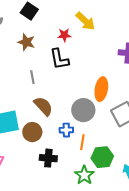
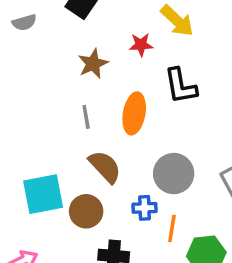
brown star: (26, 42) -> (93, 64), moved, turned 30
black L-shape: (59, 59) -> (181, 86), moved
orange ellipse: (101, 89) -> (134, 113), moved

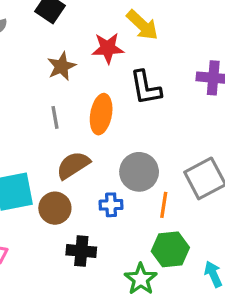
red star: (141, 45) -> (108, 48), size x1.4
brown semicircle: (105, 167) -> (73, 165), turned -80
orange line: (172, 228) -> (164, 205), moved

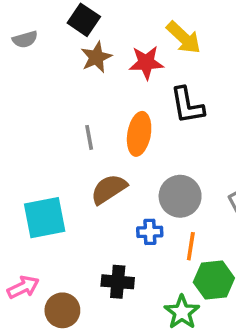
brown star: (62, 66) -> (96, 57), moved
orange line: (164, 205) -> (191, 246), moved
brown circle: (55, 208) -> (62, 310), moved

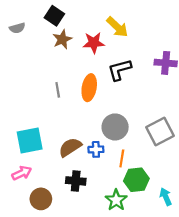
black L-shape: (187, 105) -> (120, 70), turned 85
brown semicircle: (109, 189) -> (70, 147), moved
pink arrow: (23, 287) -> (22, 173), moved

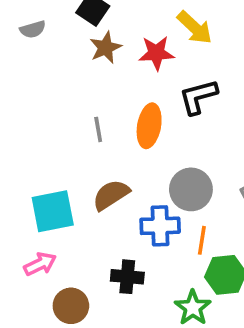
brown semicircle: (70, 147) -> (111, 195), moved
blue cross: (96, 149) -> (160, 226), size x1.5

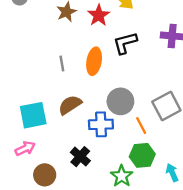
red star: (156, 53) -> (99, 15), turned -30
orange line: (202, 240) -> (141, 126), moved, turned -36
black cross: (127, 277) -> (80, 157), turned 36

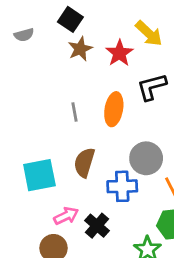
brown semicircle: (70, 105) -> (84, 163), turned -40
pink arrow: (25, 148) -> (66, 216), moved

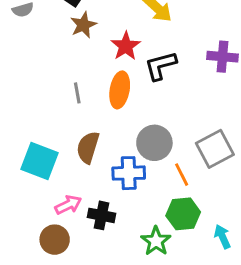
red star: (119, 53) -> (126, 46), moved
cyan square: (39, 175) -> (39, 161), turned 32
black cross: (97, 226) -> (101, 215), turned -30

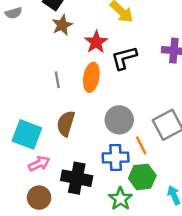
blue cross: (129, 173) -> (116, 157), moved
pink arrow: (68, 205) -> (39, 164), moved
black cross: (101, 215) -> (77, 178), size x1.4

